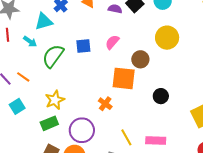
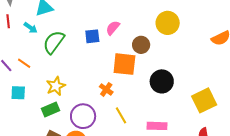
blue square: (83, 46) -> (92, 36), moved
black circle: (161, 96) -> (162, 81), size x1.5
cyan square: (17, 106) -> (18, 93), turned 35
yellow line: (126, 137) -> (121, 115), moved

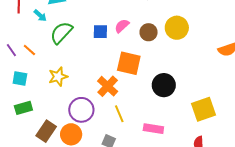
brown circle: (141, 45) -> (149, 32), moved
orange cross: (106, 89) -> (108, 86), size x1.5
green rectangle: (50, 109) -> (23, 108), moved

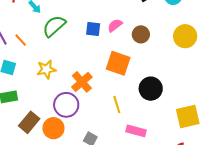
yellow circle: (177, 28) -> (185, 36), moved
orange cross: (108, 86) -> (82, 82), moved
yellow line: (119, 114) -> (117, 105), moved

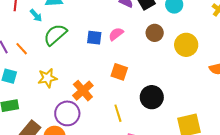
brown circle: (141, 34) -> (155, 33), moved
orange square: (118, 63) -> (119, 72), size x0.7

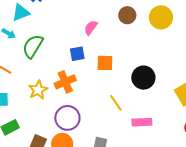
blue square: (94, 38) -> (77, 54), moved
orange cross: (83, 91) -> (65, 82), moved, turned 35

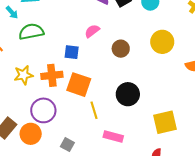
brown circle: (127, 15) -> (121, 49), moved
green semicircle: (33, 46) -> (31, 32), turned 30
orange square: (105, 63) -> (79, 85), moved, size x1.4

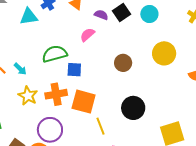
cyan arrow: (12, 13) -> (20, 69), moved
pink semicircle: (92, 31) -> (87, 35), moved
green semicircle: (31, 32) -> (55, 54), moved
yellow star: (24, 75) -> (28, 96), turned -30

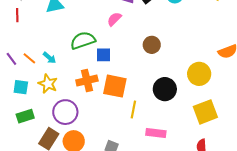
yellow circle: (164, 53) -> (199, 74), moved
yellow star: (28, 96) -> (48, 84), moved
yellow line: (100, 126) -> (133, 109), turned 36
purple circle: (50, 130) -> (65, 112), moved

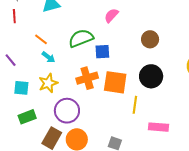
orange line: (29, 58) -> (41, 39), moved
yellow star: (48, 84) -> (48, 83), turned 30
black circle: (165, 89) -> (151, 76), moved

